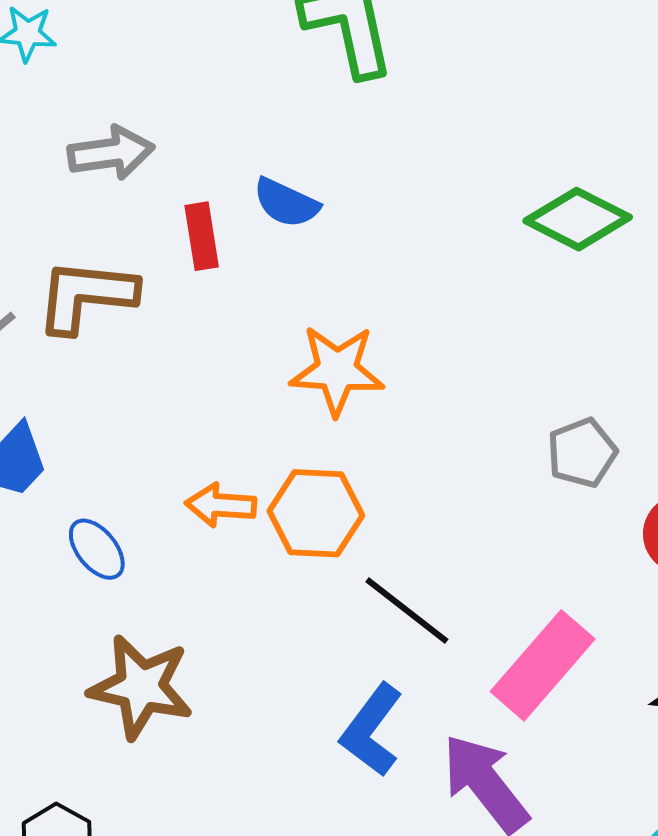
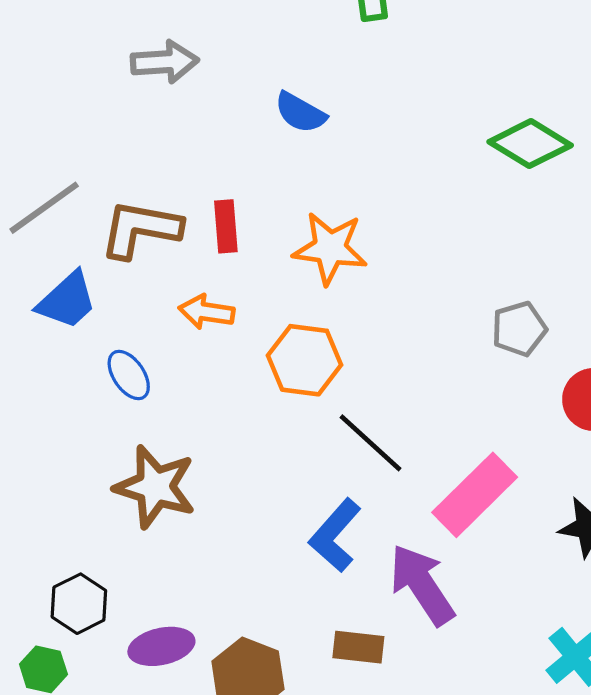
red rectangle: (202, 236) -> (226, 226), moved
brown L-shape: (86, 296) -> (141, 229), moved
orange arrow: (221, 505) -> (207, 312), moved

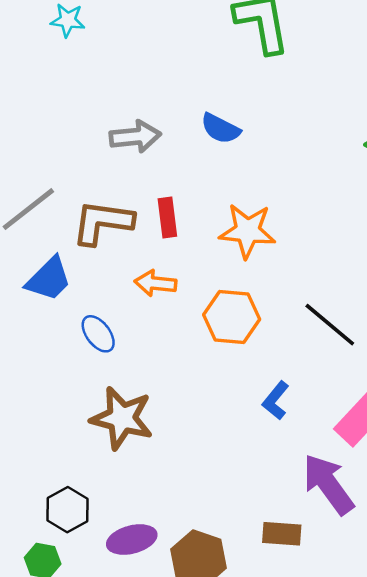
gray arrow: (165, 62) -> (135, 137), moved
black line: (371, 443) -> (330, 325), moved
blue L-shape: (335, 535) -> (276, 400), moved, size x0.7

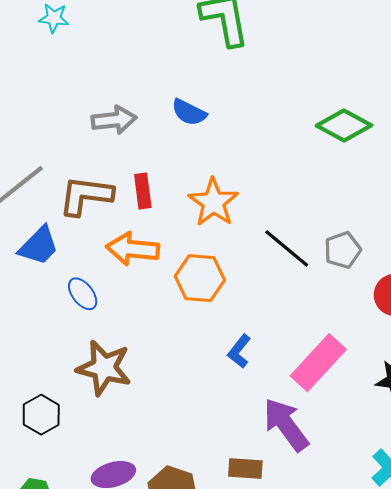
orange star: (247, 231) -> (213, 202), turned 30
orange arrow: (155, 283) -> (133, 249), size x1.4
black line: (330, 325) -> (287, 248), moved
black hexagon: (68, 510) -> (41, 415), moved

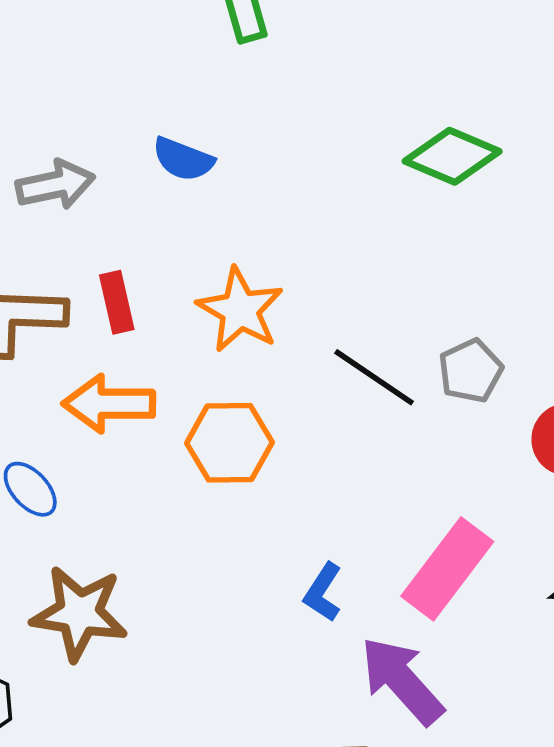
blue L-shape: (239, 351) -> (323, 592), moved

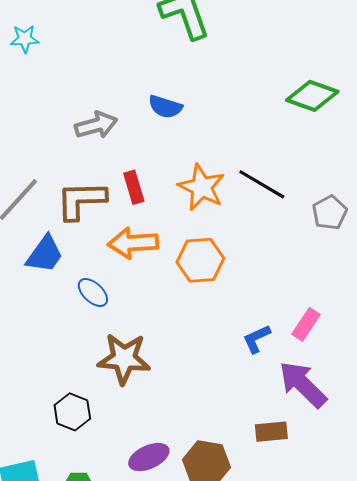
black line: (374, 377) -> (262, 184), moved
pink rectangle: (447, 569) -> (306, 324), moved, size x0.6
blue L-shape: (323, 592) -> (257, 339), turned 36

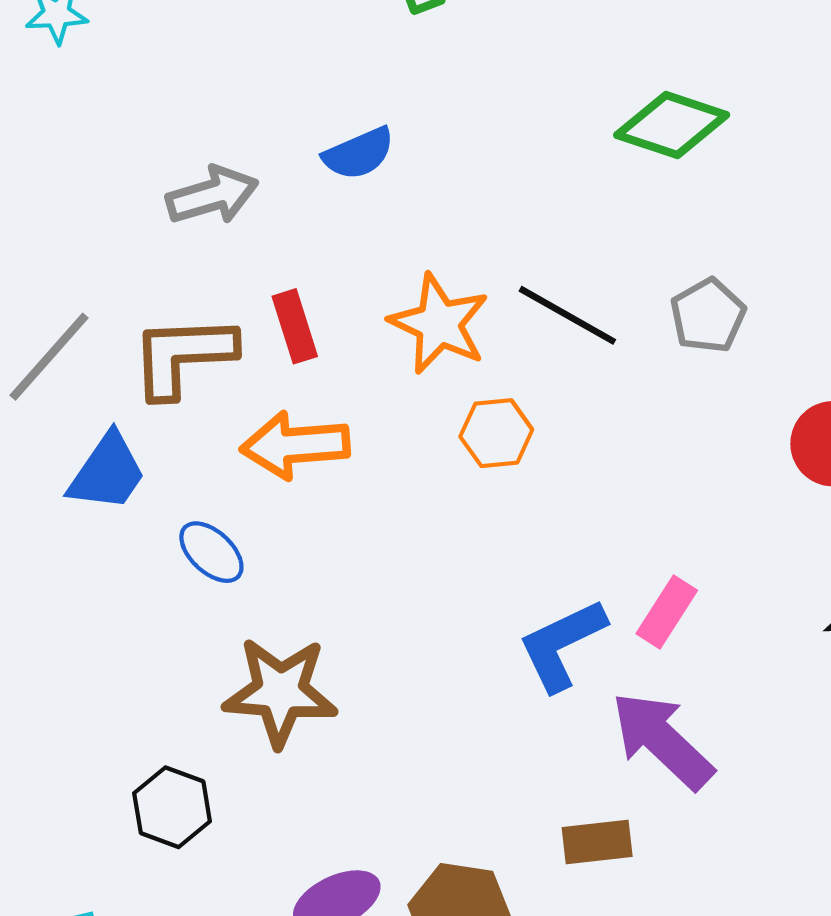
blue semicircle: (165, 107) -> (359, 154), turned -40
gray pentagon: (330, 213) -> (708, 316), moved
orange hexagon: (200, 260) -> (496, 433), moved, size x0.7
blue L-shape: (257, 339) -> (562, 645), size x1.5

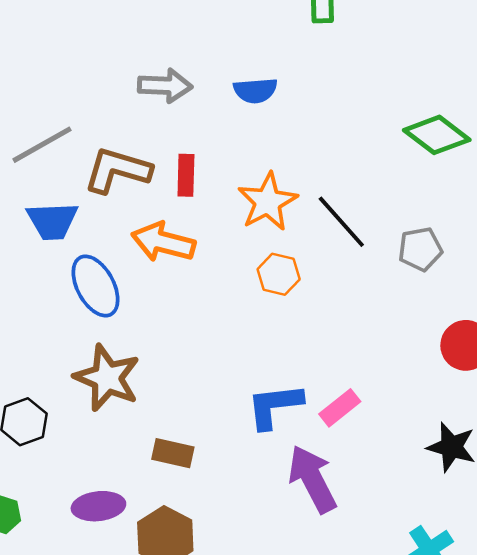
blue trapezoid: (107, 472) -> (52, 221), turned 34
blue ellipse: (211, 552) -> (95, 286), size x1.5
brown rectangle: (597, 842) -> (173, 453), moved

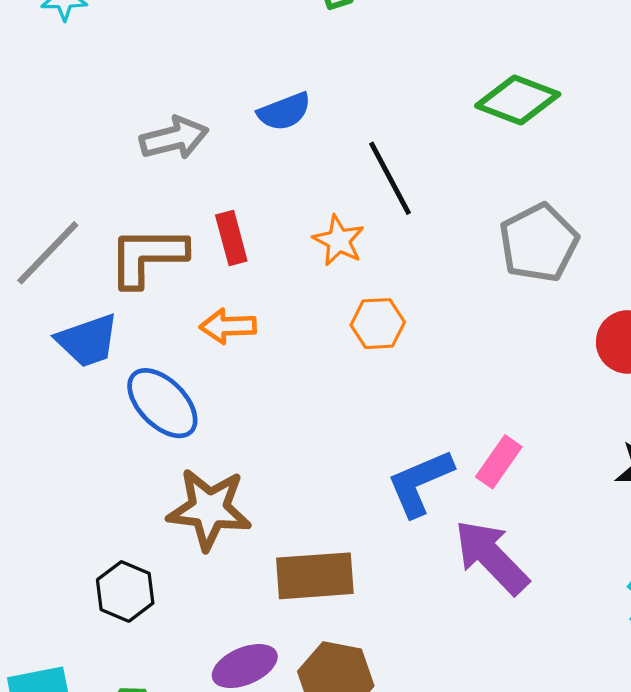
orange star: (268, 202) -> (339, 241), size x0.7
black line: (341, 222) -> (390, 178), moved, turned 30
orange arrow: (163, 242) -> (228, 326), size x0.7
gray pentagon: (420, 249) -> (539, 243), size x1.4
brown rectangle: (173, 453) -> (315, 576), size x1.5

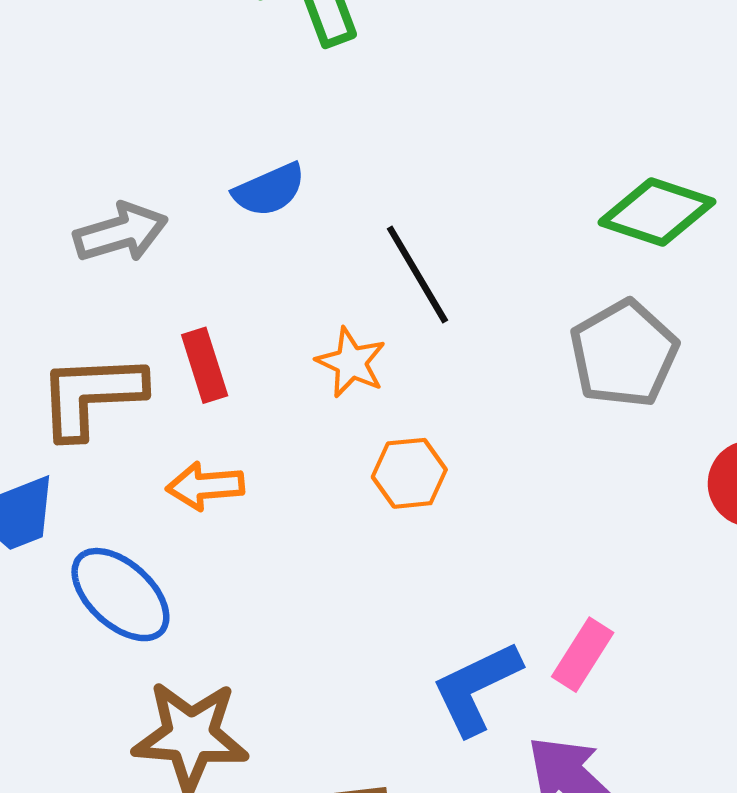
green diamond: (518, 100) -> (657, 212), moved

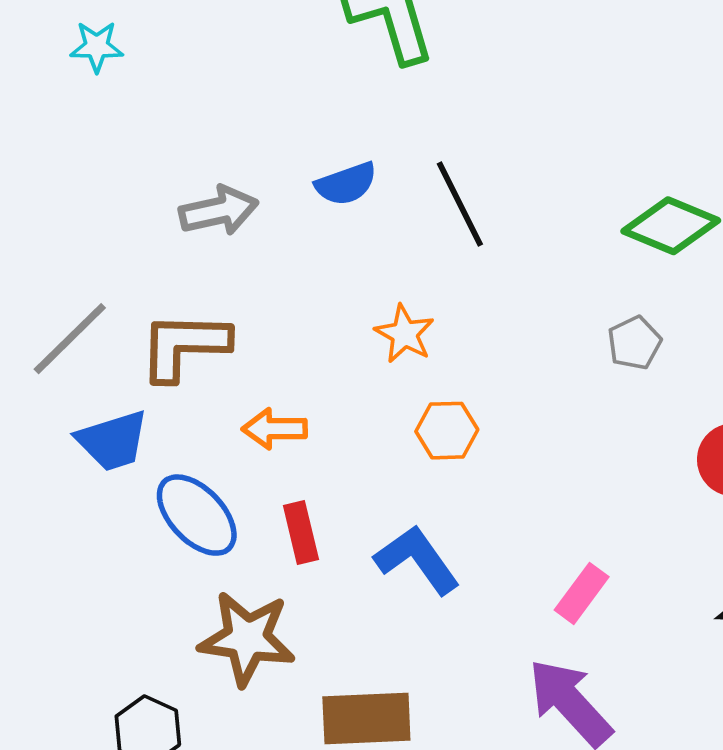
black line: (417, 274) -> (460, 204), moved
gray pentagon: (624, 354) -> (634, 343), size x0.6
red rectangle: (205, 365) -> (301, 532), moved
blue L-shape: (476, 688) -> (417, 560), moved, turned 76

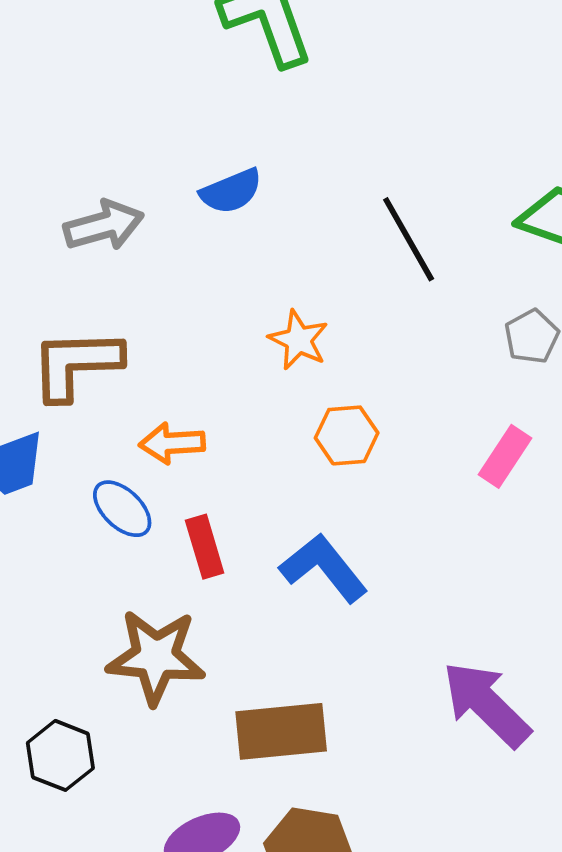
black line: (460, 204) -> (409, 239), moved
blue ellipse: (197, 515) -> (122, 509), moved, size x0.7
pink rectangle: (582, 593) -> (505, 456), moved

